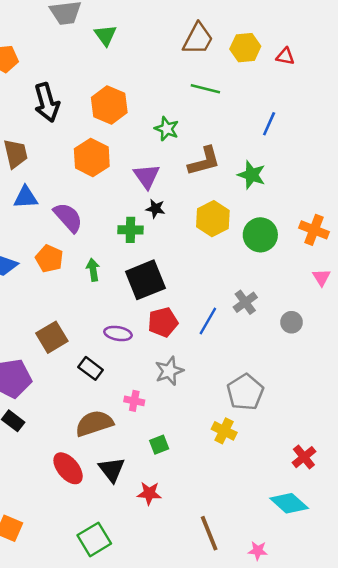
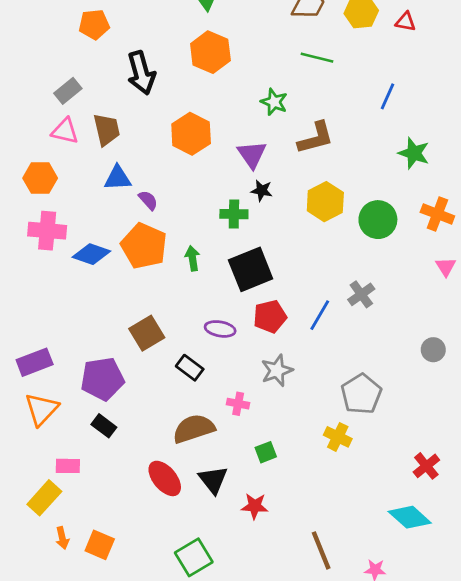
orange hexagon: (109, 105) -> (210, 52), moved
green star: (252, 175) -> (414, 153), moved
purple semicircle: (68, 217) -> (148, 200), moved, size x0.6
orange pentagon: (49, 259) -> (144, 246), size x1.5
gray circle: (292, 322) -> (433, 350), moved

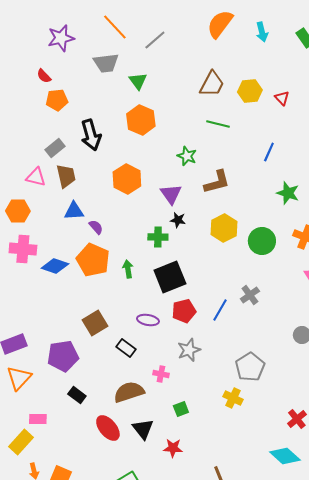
red triangle: (406, 22) -> (282, 98), turned 35
gray rectangle: (68, 91) -> (55, 148), moved
black rectangle: (104, 426) -> (77, 395), moved

